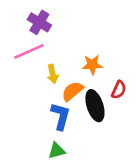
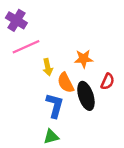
purple cross: (39, 22) -> (16, 20), moved
orange semicircle: (72, 91) -> (66, 83), turned -78

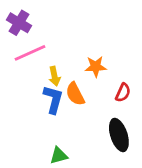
black ellipse: (86, 96) -> (119, 135), moved
blue L-shape: (55, 105) -> (53, 99), moved

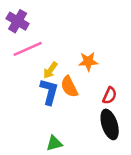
yellow arrow: (55, 76) -> (50, 70), turned 48
red semicircle: (123, 93) -> (110, 95), moved

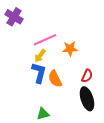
pink line: (28, 49) -> (45, 40), moved
orange semicircle: (69, 87) -> (55, 79), moved

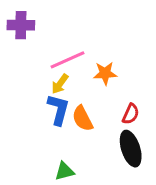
purple cross: (14, 17) -> (21, 25), turned -30

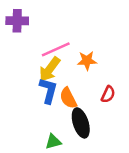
yellow arrow: (60, 84) -> (50, 69), size x1.5
black ellipse: (131, 149) -> (81, 123), moved

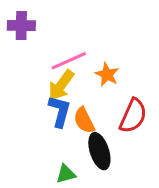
orange star: (87, 61) -> (107, 75), turned 30
red semicircle: (108, 94) -> (133, 116), size x1.6

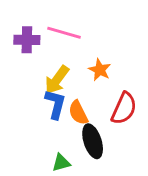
purple cross: (21, 25) -> (27, 40), moved
pink line: (69, 61) -> (64, 33), moved, turned 40

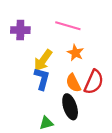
pink line: (64, 33) -> (68, 26), moved
orange semicircle: (78, 113) -> (73, 83), moved

